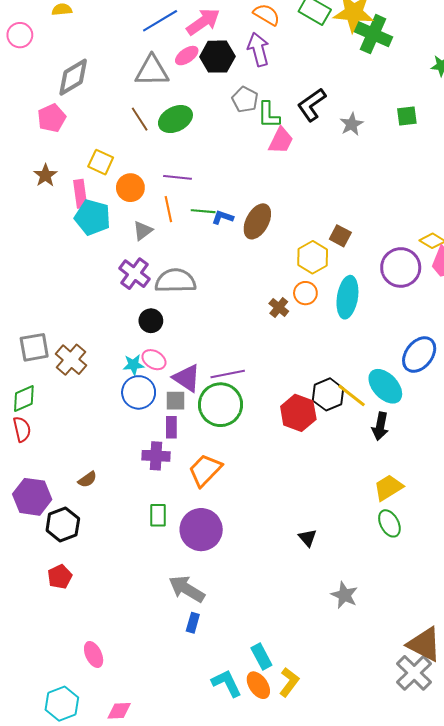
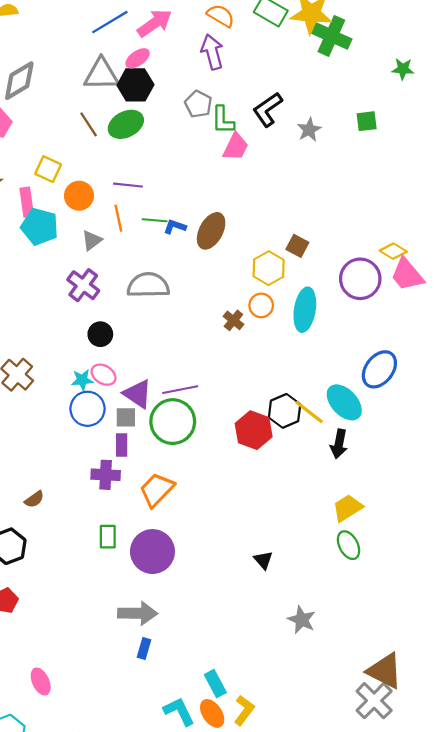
black hexagon: (217, 57) -> (135, 85), moved
gray semicircle: (175, 281) -> (148, 285), moved
gray arrow: (187, 589) -> (138, 613), turned 150

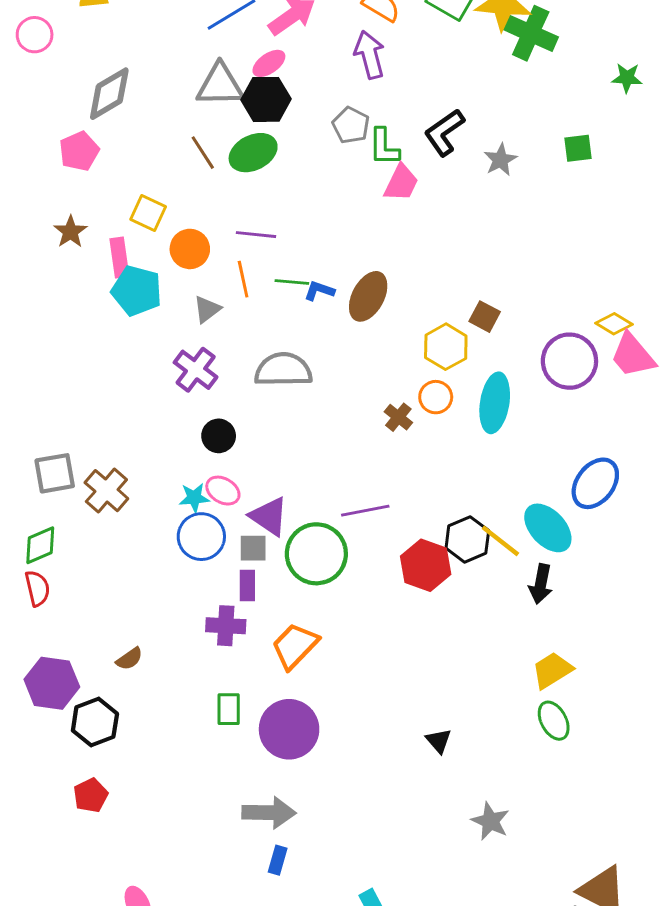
purple line: (180, 390) -> (365, 511), moved

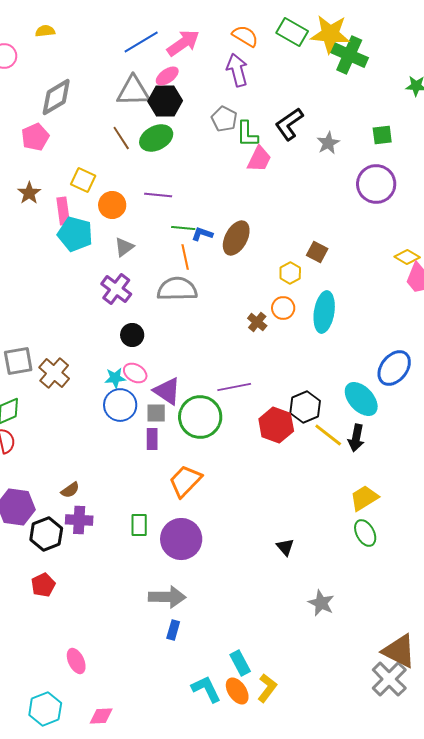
orange line: (243, 279) -> (185, 257), moved
yellow hexagon: (446, 347) -> (290, 273), size x0.7
purple circle: (569, 361) -> (376, 184), moved
yellow line: (500, 541) -> (328, 435), moved
purple cross: (226, 626) -> (79, 520), moved

